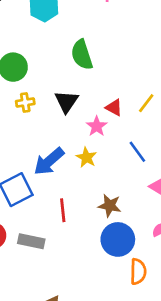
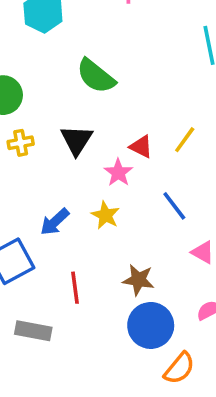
green semicircle: (82, 55) -> (96, 76), turned -32
blue arrow: (49, 161) -> (55, 222), size x0.7
orange semicircle: (138, 272) -> (179, 368), turned 40

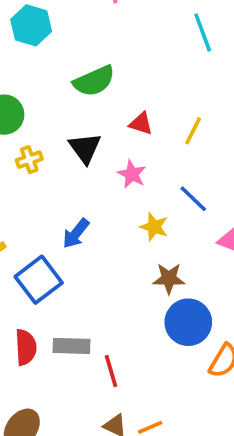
green semicircle: (96, 76) -> (94, 81), turned -54
red triangle: (141, 147) -> (141, 124), moved
yellow star: (105, 215) -> (154, 227), moved
red line: (75, 288) -> (111, 371), moved

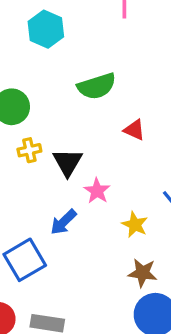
black triangle: (85, 148) -> (67, 162), moved
pink star: (132, 174) -> (97, 191), moved

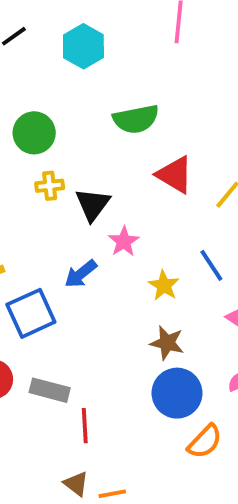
red triangle: (134, 130) -> (175, 175), size x1.5

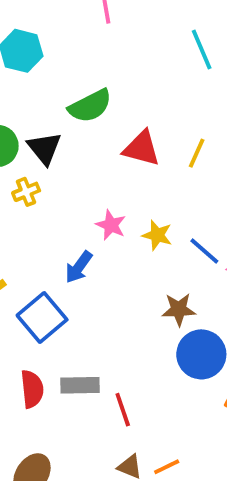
black triangle: (93, 204) -> (44, 148), moved
blue line: (211, 265) -> (204, 251), moved
yellow star: (164, 285) -> (157, 235), moved

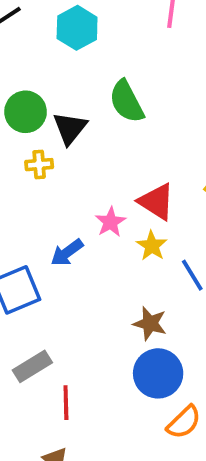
green semicircle: (90, 106) -> (127, 102), turned 72
red triangle: (142, 148) -> (156, 202), moved
gray rectangle: (80, 385) -> (32, 366), turned -48

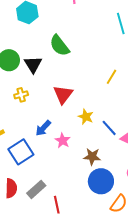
yellow cross: (39, 165) -> (21, 95), moved
red triangle: (156, 202) -> (63, 94), moved, turned 45
pink star: (110, 222) -> (63, 141), moved

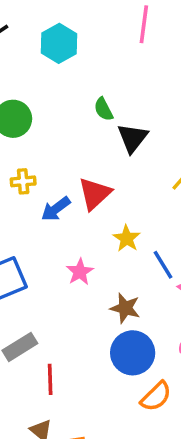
green semicircle: (59, 46) -> (104, 109), size x0.6
black triangle: (33, 64) -> (133, 138), moved
blue arrow: (43, 128) -> (56, 209), moved

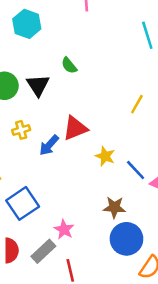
black triangle: (133, 138) -> (38, 85), moved
red triangle: (95, 194) -> (75, 128), turned 32
pink star: (80, 272) -> (64, 229), moved

